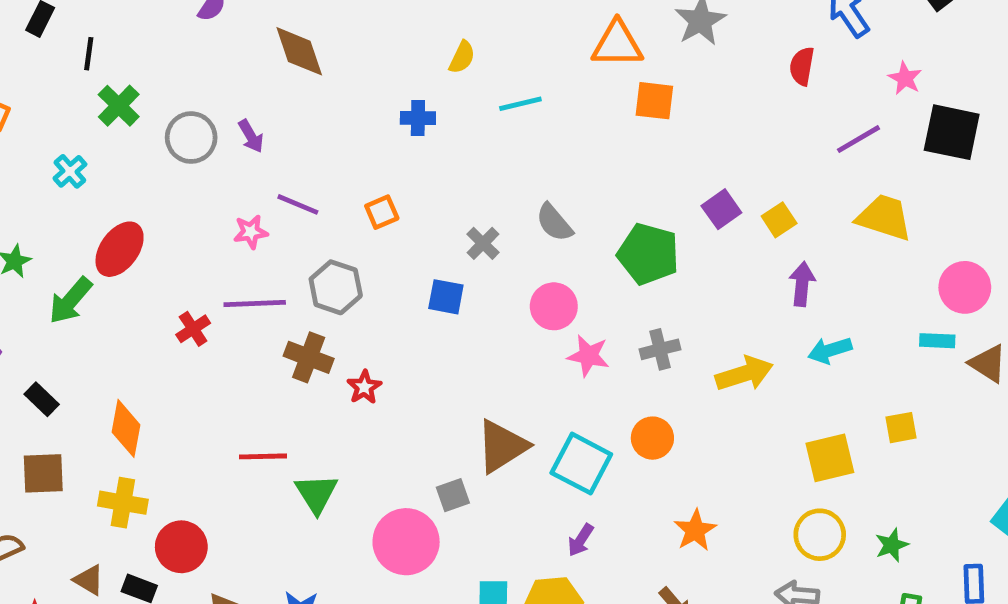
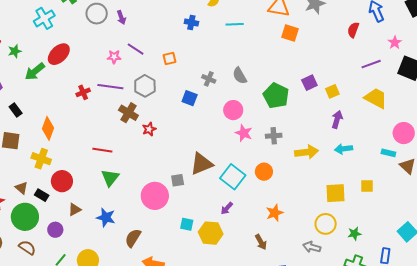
cyan cross: (70, 171) -> (44, 18), size x1.5
gray cross: (483, 243) -> (209, 79), turned -32
green triangle: (316, 493) -> (110, 178), moved

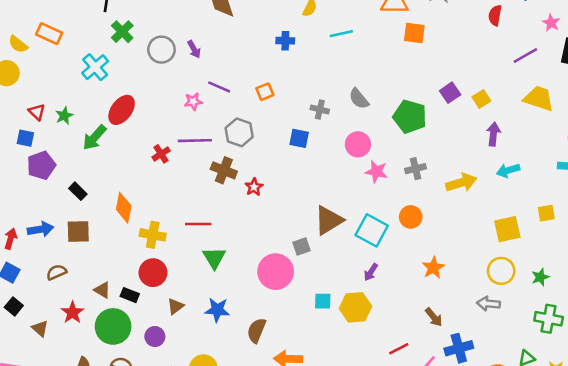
yellow cross: (41, 159) -> (153, 235), moved
brown arrow: (261, 242) -> (434, 317), moved

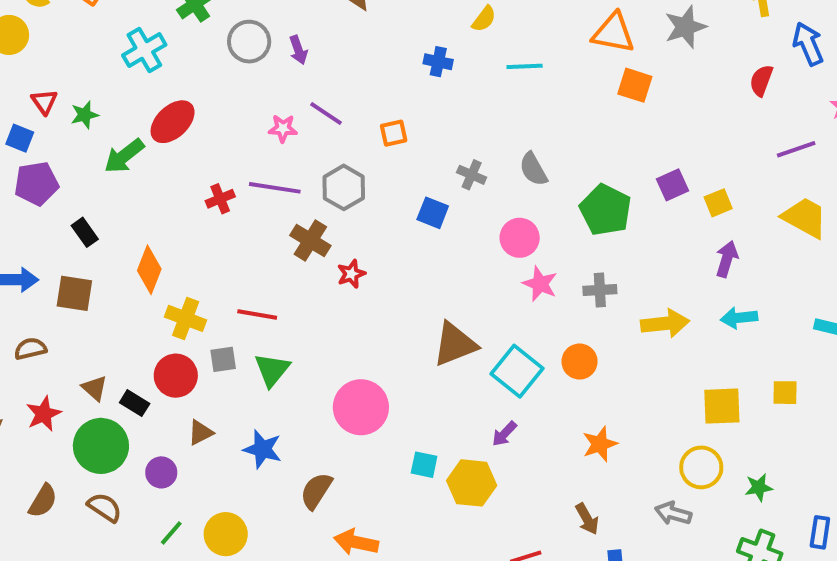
gray square: (301, 247) -> (223, 359), moved

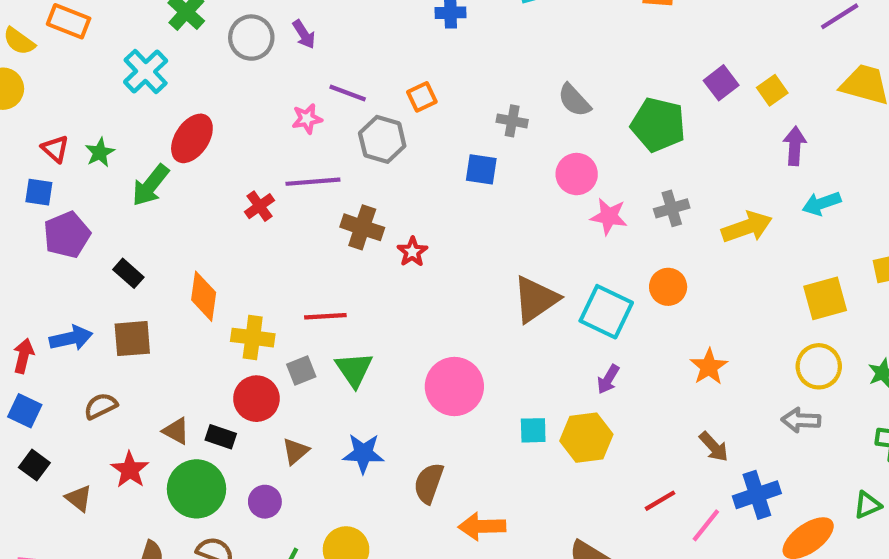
gray hexagon: (344, 187) -> (382, 139), moved

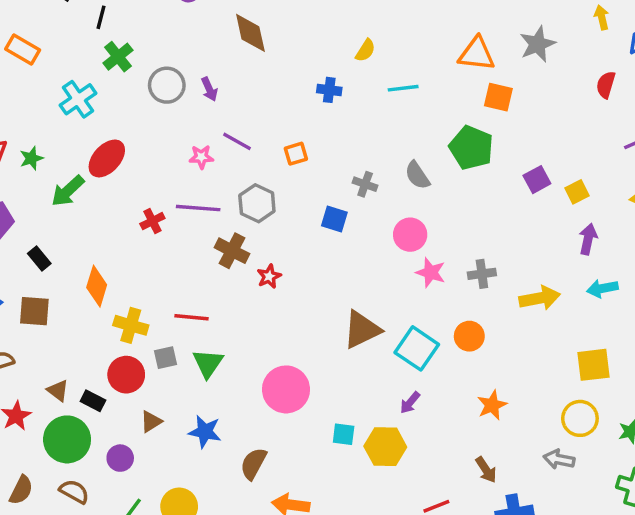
green pentagon: (658, 125) -> (471, 148), moved
gray hexagon: (382, 139) -> (257, 203), moved

